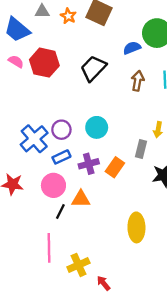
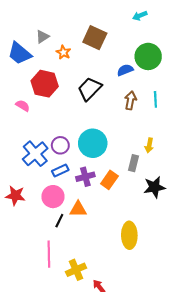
gray triangle: (42, 11) -> (43, 37), turned -32
orange star: (68, 16) -> (63, 52), moved
pink semicircle: (16, 61) -> (23, 106), moved
cyan circle: (97, 127) -> (93, 143), size x1.4

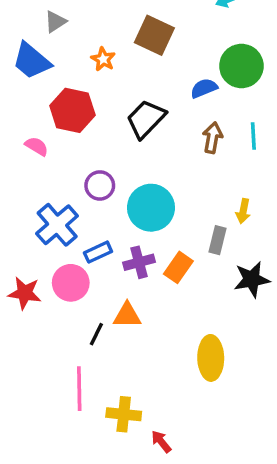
gray triangle: (43, 37) -> (55, 22), moved
purple circle: (60, 145) -> (100, 185), moved
pink circle: (53, 197) -> (71, 283), moved
yellow cross: (76, 270) -> (124, 414), turned 30

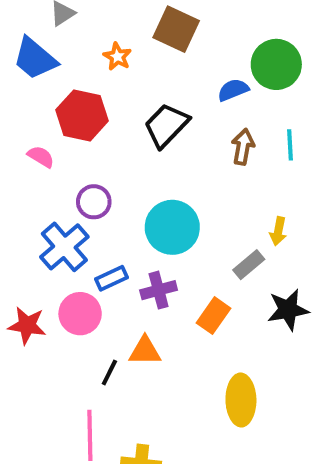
purple circle: (100, 185) -> (94, 202), moved
gray rectangle: (218, 240) -> (249, 265), turned 36
orange rectangle: (178, 267) -> (213, 316), moved

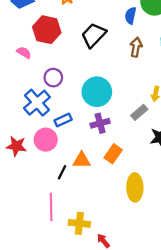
blue semicircle: (233, 90) -> (131, 16), turned -56
purple cross: (159, 290) -> (100, 123), moved
orange rectangle: (213, 316) -> (113, 154), moved

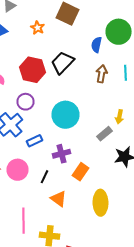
red hexagon: (47, 30) -> (32, 70), moved
purple cross: (100, 123) -> (62, 154), moved
pink circle: (46, 140) -> (18, 170), moved
orange triangle: (82, 160) -> (58, 199), moved, turned 36
black line: (62, 172) -> (44, 177), moved

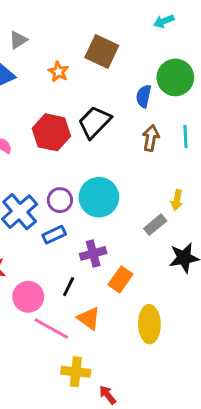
purple circle: (26, 102) -> (60, 200), moved
pink circle: (18, 170) -> (28, 297), moved
pink line: (24, 221) -> (51, 328), moved, turned -60

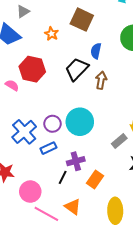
blue semicircle: (144, 96) -> (96, 51), moved
red hexagon: (51, 132) -> (32, 69), moved
brown arrow: (151, 138) -> (101, 80), moved
black line: (69, 287) -> (63, 177), moved

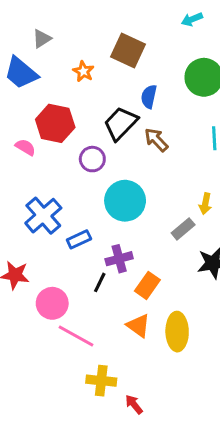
brown arrow: (101, 80) -> (156, 140), turned -54
purple circle: (52, 124) -> (92, 159), moved
orange triangle: (73, 207) -> (138, 326), moved

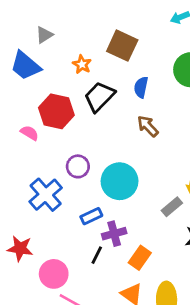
black trapezoid: (121, 123) -> (99, 97), moved
purple circle: (92, 159) -> (78, 166), moved
blue rectangle: (79, 239) -> (91, 216), moved

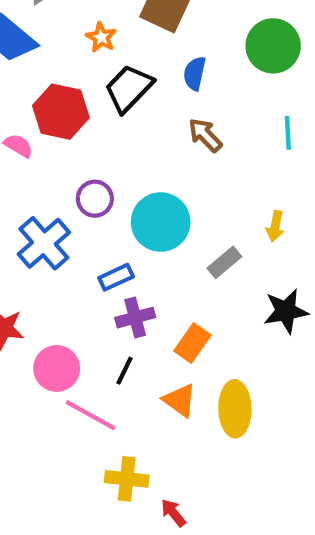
gray rectangle: (172, 207) -> (224, 262), moved
purple cross: (114, 234) -> (135, 318), moved
black line: (97, 255) -> (125, 371), moved

